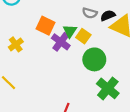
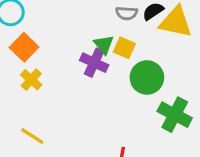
orange square: (46, 26) -> (24, 47), moved, turned 30

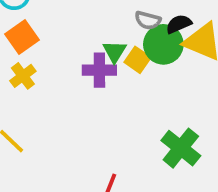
purple cross: (94, 63) -> (99, 70), turned -36
green circle: (147, 77) -> (163, 44), moved

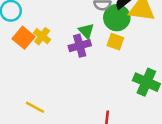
yellow square: (138, 60) -> (115, 42), moved
yellow cross: (23, 76) -> (42, 36), moved

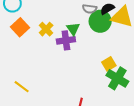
yellow cross: (42, 36) -> (46, 29), moved
yellow square: (115, 42) -> (109, 64), moved, turned 32

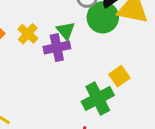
green cross: (117, 78) -> (98, 98), moved, turned 35

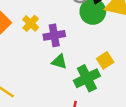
green triangle: (66, 31) -> (59, 62), moved, turned -35

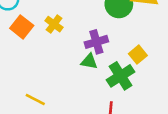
purple cross: (54, 35) -> (96, 42), moved

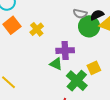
green cross: (121, 76) -> (77, 81), turned -30

